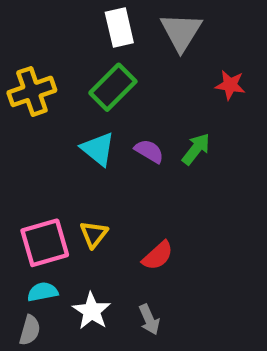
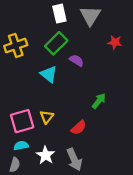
green arrow: (196, 149) -> (99, 101), moved
purple semicircle: (149, 151) -> (76, 60), moved
gray arrow: (149, 320) -> (74, 159), size x1.5

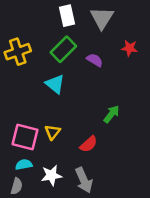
purple semicircle: (76, 60) -> (95, 60), moved
pink square: (22, 121) -> (25, 137), turned 30
white star: (46, 155) -> (51, 175), turned 30

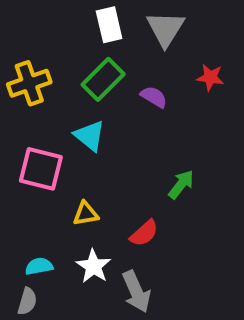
yellow triangle: (53, 132) -> (86, 214), turned 42
pink square: (25, 137) -> (41, 169), moved
white star: (51, 175) -> (93, 266), moved, turned -30

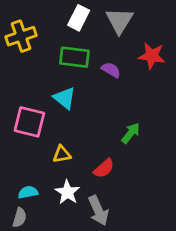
white rectangle: (109, 25) -> (79, 18), turned 40
red star: (210, 77) -> (152, 56), size x1.4
green rectangle: (103, 79) -> (74, 57), turned 52
yellow cross: (29, 83) -> (21, 36), moved

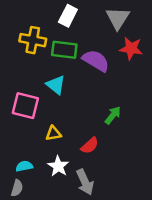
gray triangle: (119, 21) -> (118, 18), moved
yellow cross: (21, 36) -> (33, 40), moved, turned 30
purple semicircle: (111, 70) -> (96, 61), size x1.6

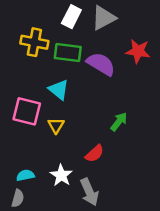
gray triangle: (118, 18) -> (103, 18), moved, turned 30
yellow triangle: (53, 133) -> (56, 125), moved, turned -49

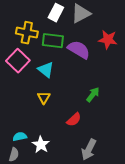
pink square: (27, 111) -> (18, 61), moved, turned 30
white star: (61, 175) -> (41, 145), moved
gray arrow: (89, 192) -> (89, 150), moved, turned 50

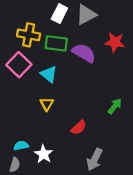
green arrow: (93, 95) -> (115, 106), moved

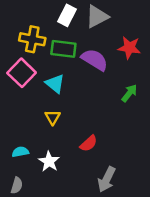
green arrow: (115, 106) -> (129, 93), moved
cyan semicircle: (21, 146) -> (20, 152), moved
white star: (43, 154) -> (49, 161), moved

